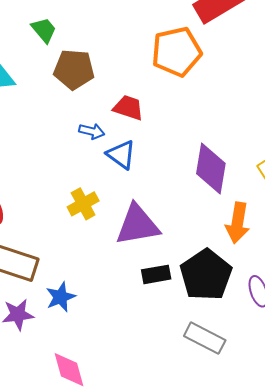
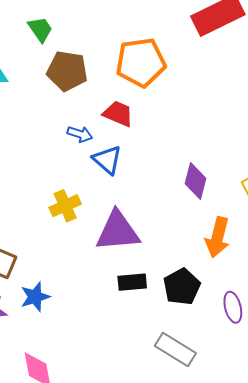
orange pentagon: (177, 52) -> (141, 62), moved
purple diamond: (211, 169) -> (195, 181), size x0.7
black pentagon: (206, 275) -> (182, 287), size x0.7

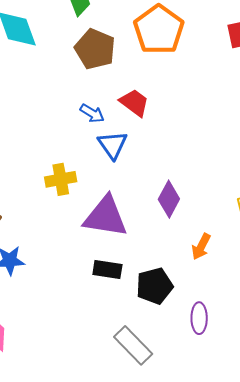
orange pentagon: (141, 62) -> (159, 30), moved, turned 30
purple diamond: (195, 181) -> (169, 199), moved
orange arrow: (218, 237) -> (201, 247), size x0.7

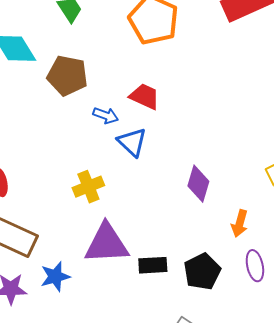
brown pentagon: (95, 49) -> (67, 76), moved
purple triangle: (106, 217) -> (107, 244), moved
purple ellipse: (199, 318) -> (255, 266), moved

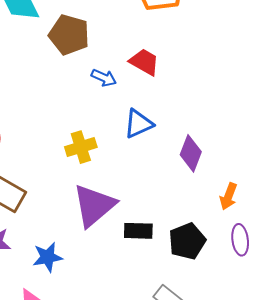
blue triangle: (132, 142) -> (139, 124), moved, turned 48
purple triangle: (107, 244) -> (94, 205), turned -42
blue star: (55, 276) -> (48, 257), moved

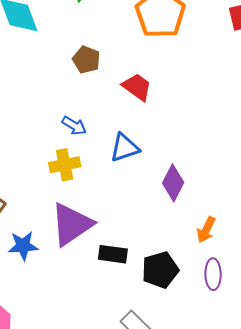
brown pentagon: (69, 35) -> (86, 60), moved, size x0.7
blue arrow: (104, 78) -> (74, 126), moved
blue star: (48, 257) -> (23, 246), moved

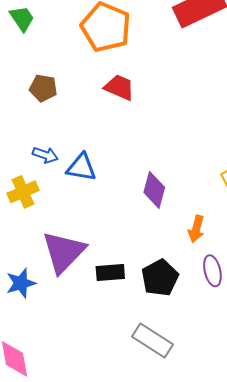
red trapezoid: (137, 87) -> (119, 87), moved
blue triangle: (125, 148) -> (81, 167), moved, turned 40
yellow cross: (65, 165) -> (23, 192), moved

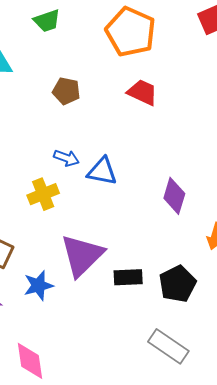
green trapezoid: (22, 18) -> (47, 21), turned 104

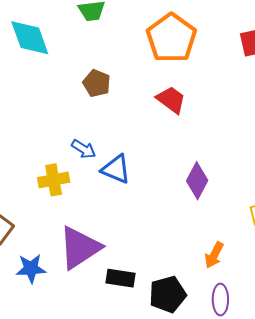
purple diamond: (174, 196) -> (197, 181), moved

